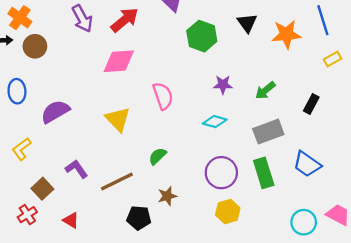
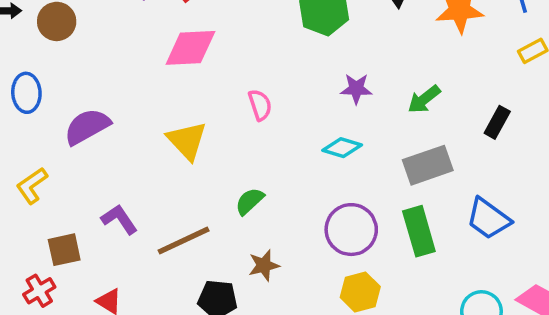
pink semicircle: (163, 96) -> (260, 105), size x0.7
brown square: (42, 189) -> (64, 250), turned 30

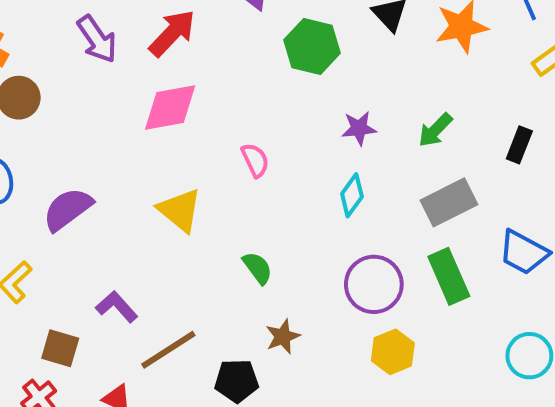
cyan diamond: (342, 148) -> (352, 195), turned -63
green semicircle: (250, 201) -> (258, 268), turned 104
brown line: (184, 241) -> (168, 350), moved
brown square: (64, 250) -> (60, 348), turned 36

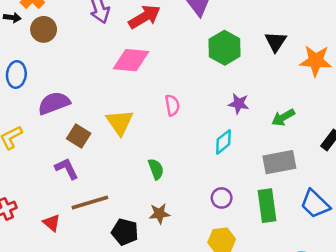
purple circle: (374, 284) -> (222, 198), size x0.6
brown square: (60, 348) -> (79, 136), moved

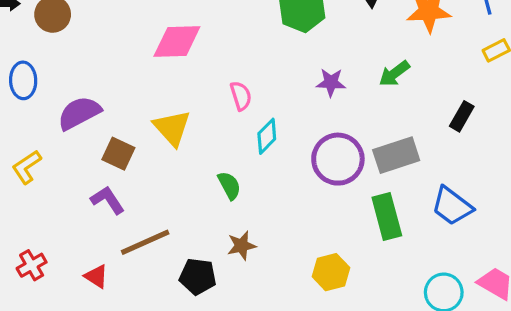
green arrow: (283, 117) -> (394, 74), moved
cyan diamond: (223, 142) -> (267, 136), moved
purple circle: (222, 198) -> (338, 159), moved, size x1.8

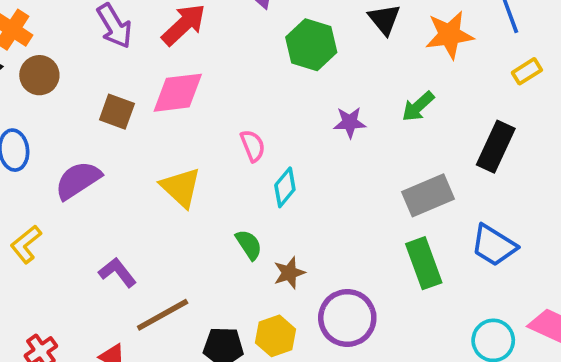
black rectangle: (462, 116) -> (496, 147), size x1.5
brown square: (118, 154) -> (117, 112), moved
purple circle: (338, 159) -> (347, 318), moved
brown star: (242, 246) -> (289, 273), moved
yellow hexagon: (331, 272) -> (275, 336), moved

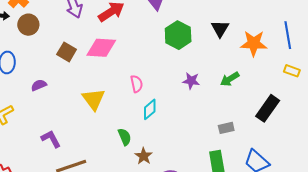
yellow rectangle: (527, 71) -> (292, 71), turned 42
purple semicircle: (78, 180) -> (39, 85), size x0.6
gray rectangle: (428, 195) -> (226, 128), size x0.6
brown star: (289, 273) -> (144, 156), turned -30

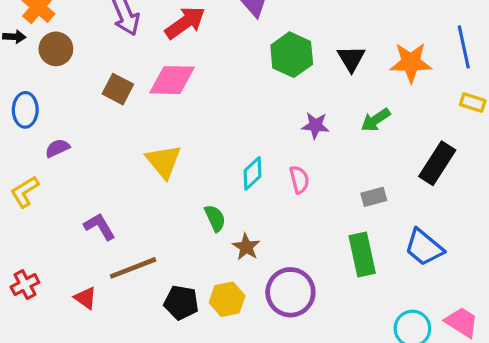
black triangle: (220, 29) -> (351, 59), moved
pink semicircle: (137, 84) -> (299, 180), moved
purple semicircle: (39, 85) -> (57, 148), moved

